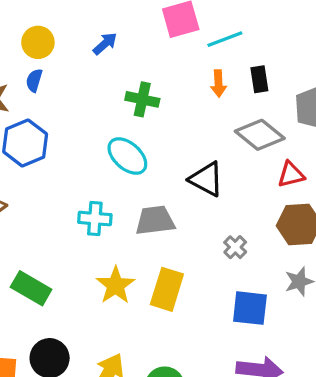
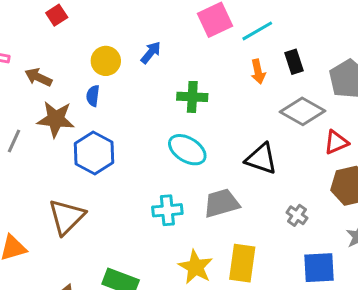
yellow circle: (38, 42) -> (106, 61), moved

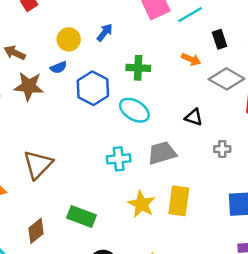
orange arrow: (258, 72) -> (191, 59), moved, turned -54
blue semicircle: (93, 96) -> (58, 67), turned -119
blue hexagon: (94, 153) -> (93, 88), moved
black triangle: (261, 159) -> (194, 117), size x0.7
gray cross: (297, 215) -> (222, 149), moved, turned -35

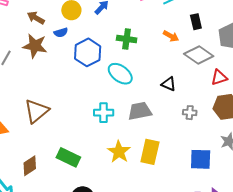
brown arrow: (15, 53) -> (36, 18), moved

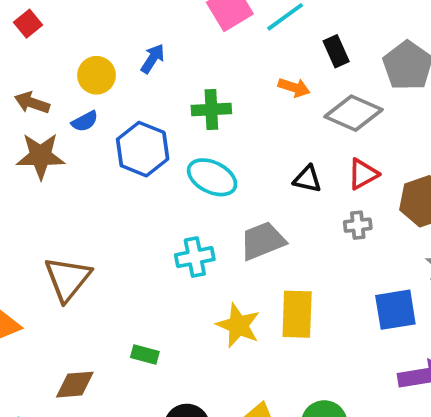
red triangle: (219, 77) -> (363, 174), moved
green rectangle: (68, 157) -> (145, 355), size x0.6
brown diamond: (30, 166) -> (75, 385), turned 40

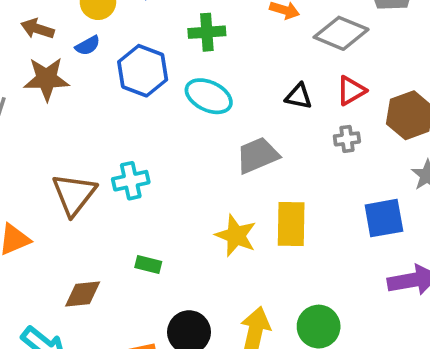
cyan cross: (195, 257) -> (131, 181), moved

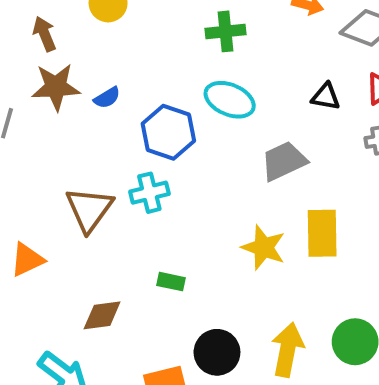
brown arrow: (38, 29) -> (45, 34), turned 52
blue semicircle: (88, 45) -> (107, 98), moved
blue hexagon: (143, 71) -> (168, 132), moved

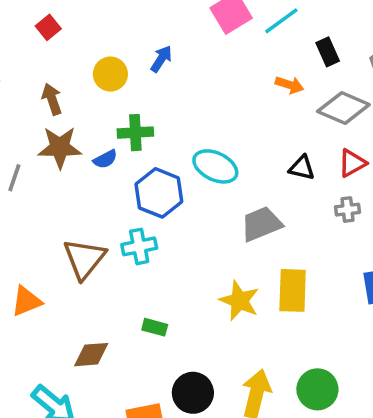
green cross: (225, 31) -> (135, 133), moved

